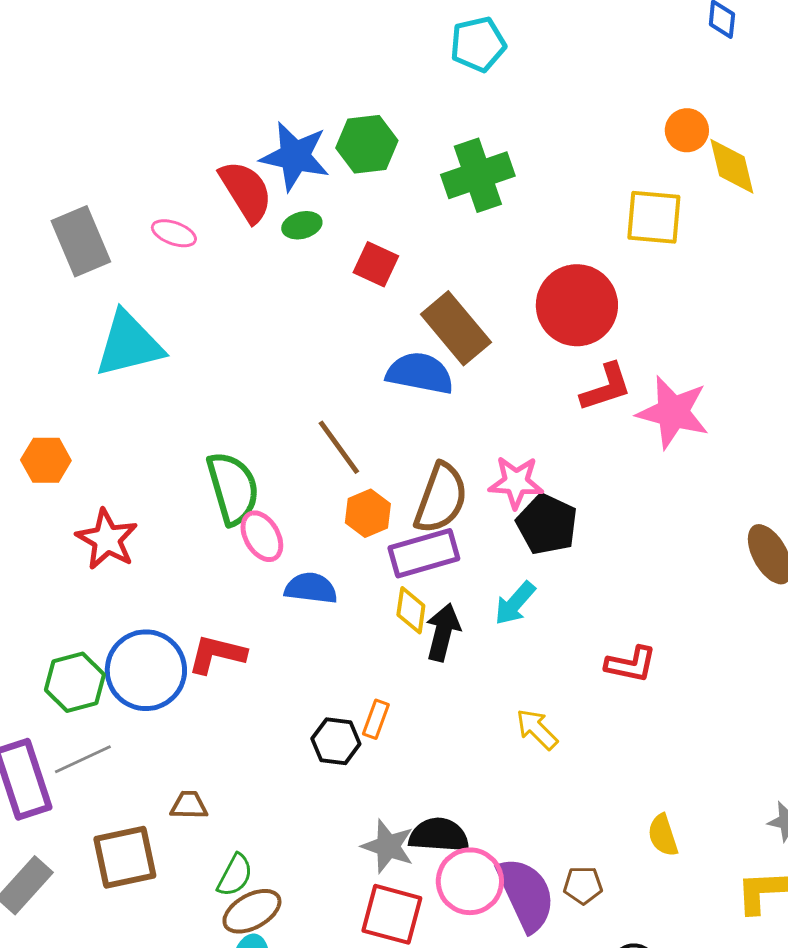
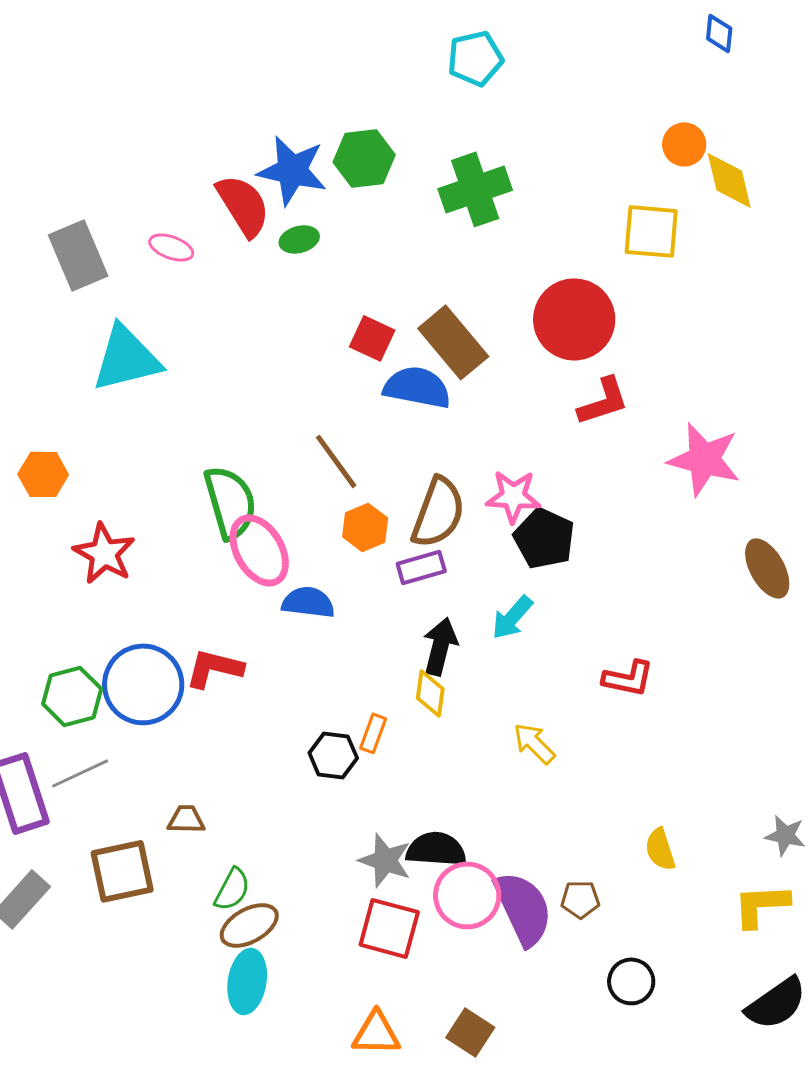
red square: (376, 264) -> (372, 338), moved
pink star: (673, 412) -> (704, 459), moved
pink ellipse: (262, 536) -> (259, 550), size x1.4
purple rectangle: (424, 553) -> (421, 567), size x0.7
yellow diamond: (411, 610) -> (430, 693), moved

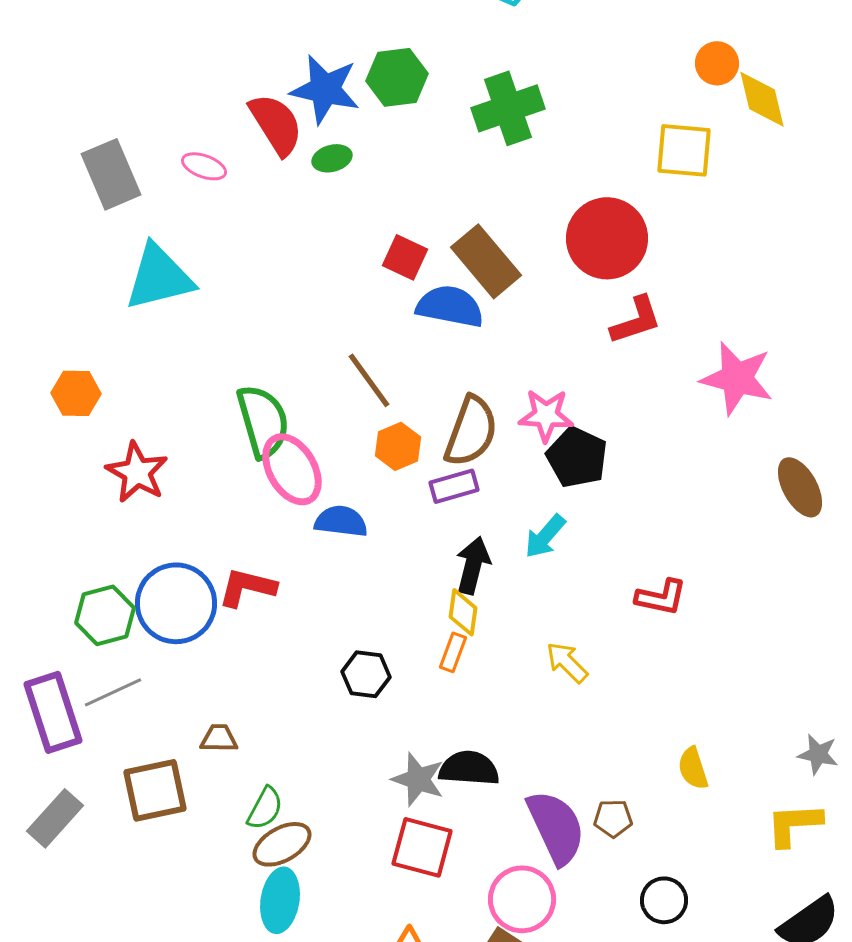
orange rectangle: (373, 733) -> (453, 652), moved
pink circle: (467, 895) -> (522, 899), moved

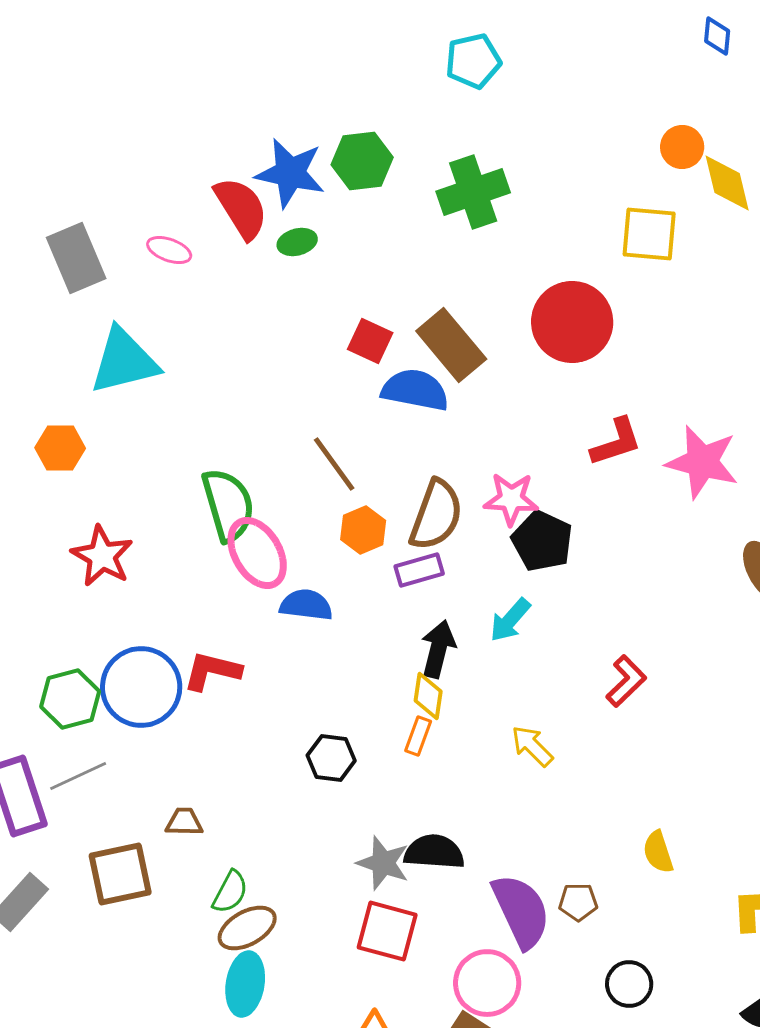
red L-shape: (636, 320) -> (616, 442), moved
orange hexagon: (76, 393) -> (60, 448), moved
red L-shape: (661, 597) -> (626, 681), turned -56

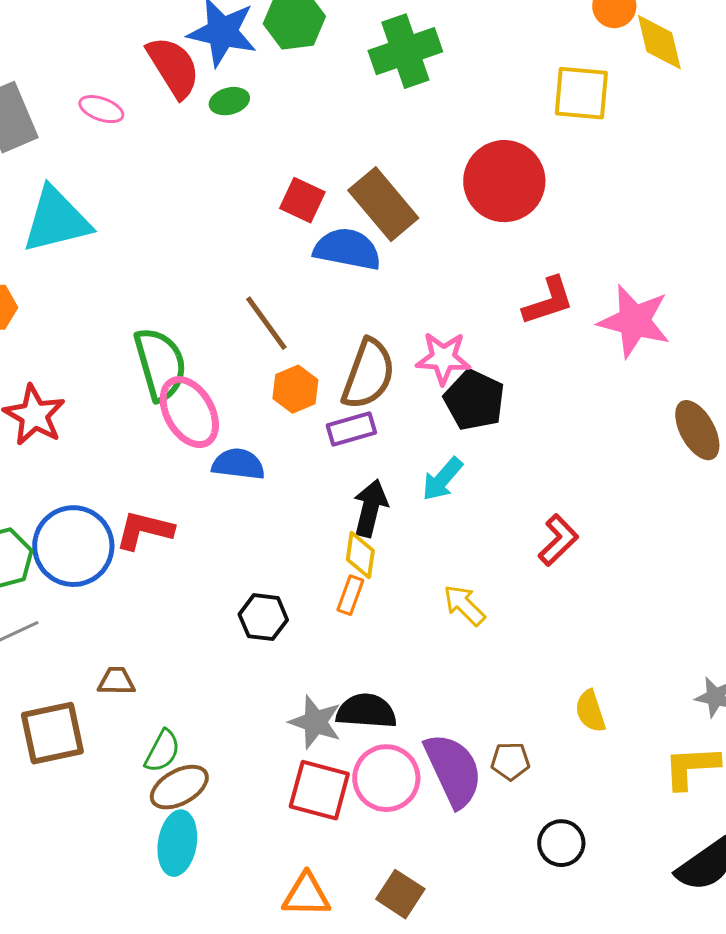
pink circle: (487, 983) -> (386, 778), moved

